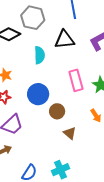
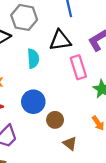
pink rectangle: (76, 80) -> (78, 67), moved

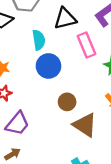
blue circle: (33, 102) -> (48, 66), moved
brown triangle: (70, 143) -> (85, 125), size x1.6

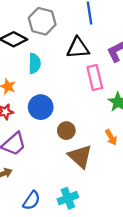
cyan semicircle: (39, 40) -> (35, 63), moved
blue circle: (48, 66) -> (41, 107), moved

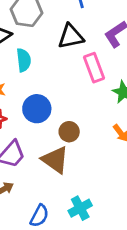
brown triangle: (80, 156) -> (55, 160), moved

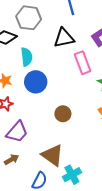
blue circle: (37, 109) -> (36, 82), moved
brown triangle: (55, 160) -> (52, 155), moved

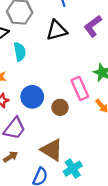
pink rectangle: (83, 63) -> (80, 88), moved
blue circle: (36, 82) -> (32, 97), moved

